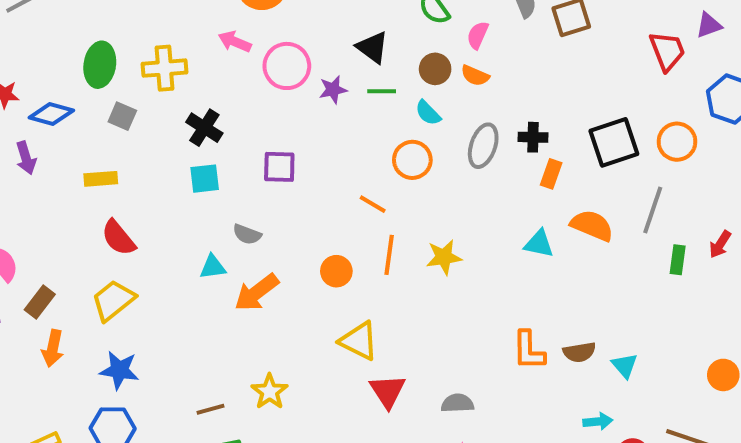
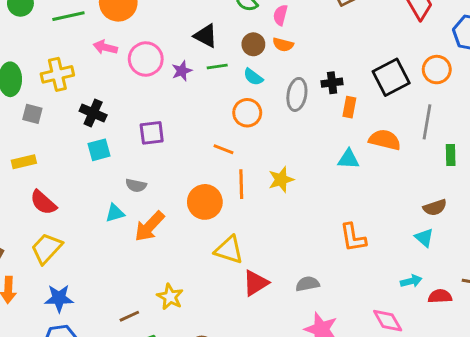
orange circle: (336, 271) -> (205, 202), size x1.5
brown semicircle: (579, 352) -> (435, 208), moved
red triangle: (388, 391) -> (256, 283), turned 40

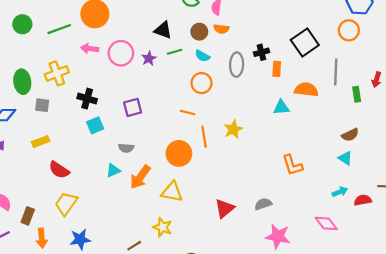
orange circle: (437, 70) -> (349, 30), moved
yellow triangle: (229, 250) -> (172, 192), moved

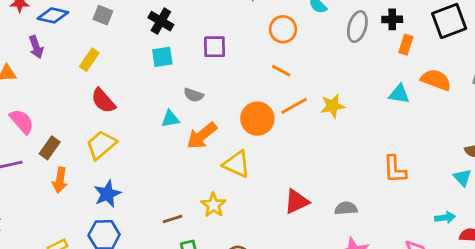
orange circle: (202, 83) -> (283, 29), moved
orange line: (204, 137) -> (294, 106), turned 55
yellow rectangle: (41, 142) -> (89, 60), turned -49
blue star: (80, 239) -> (107, 194), turned -30

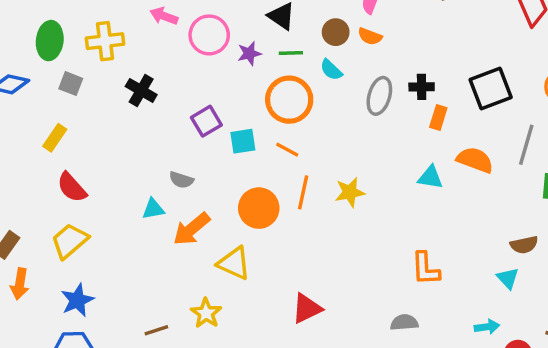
orange circle: (283, 29) -> (289, 100), size x1.4
purple square: (215, 47) -> (206, 121), turned -30
cyan square: (162, 57) -> (243, 141), moved
orange line: (294, 106) -> (303, 192), turned -48
gray semicircle: (346, 208) -> (404, 322), moved

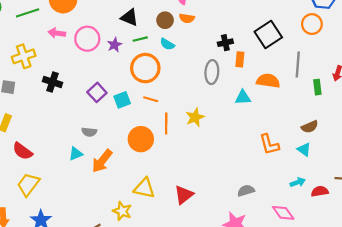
gray ellipse: (379, 96) -> (212, 72), moved
yellow triangle: (234, 263) -> (144, 188), moved
orange L-shape: (425, 269) -> (269, 144), moved

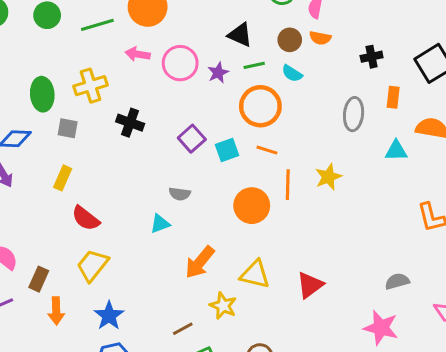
black cross: (225, 43) -> (372, 57), moved
orange arrow: (102, 161) -> (200, 262), moved

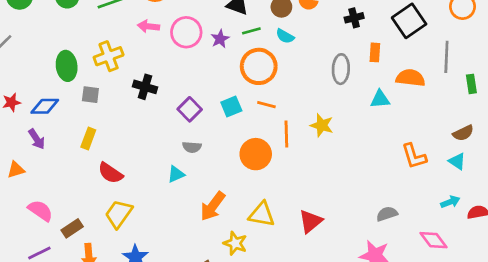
purple square: (192, 139) -> (190, 109), moved
yellow star: (328, 177) -> (322, 125), turned -30
brown rectangle: (39, 279) -> (72, 228), turned 35

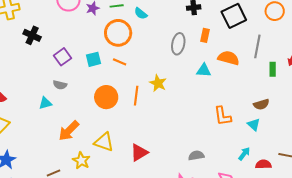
orange line: (286, 134) -> (136, 96), moved
cyan arrow: (450, 202) -> (244, 154), turned -40

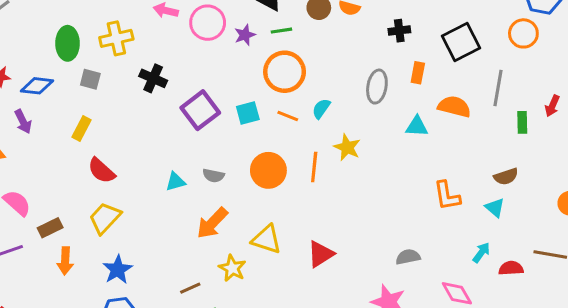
cyan semicircle: (141, 13) -> (321, 109), moved, turned 88
purple square: (62, 57) -> (200, 110), size x1.4
gray semicircle: (60, 85) -> (213, 176), moved

